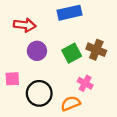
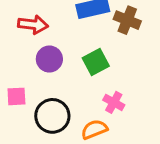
brown cross: (96, 50) -> (127, 20), moved

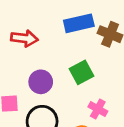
purple circle: (49, 59) -> (41, 82), moved

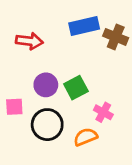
green square: (82, 72) -> (76, 88), moved

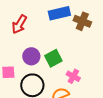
red arrow: (29, 41) -> (19, 24), turned 114

